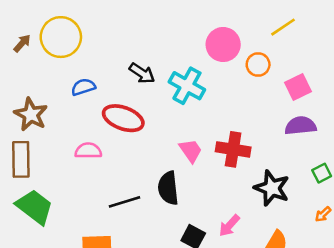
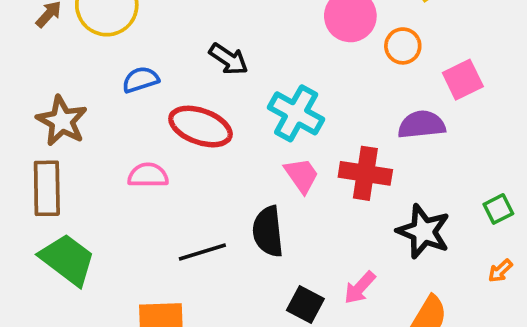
cyan cross: (187, 86) -> (296, 113), moved
purple semicircle: (301, 126) -> (422, 125), moved

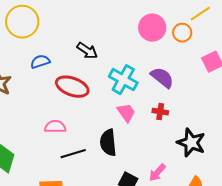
orange circle: (403, 46) -> (182, 33), moved
purple semicircle: (422, 125) -> (162, 78), moved, turned 45
red cross: (365, 173) -> (160, 112), size x0.6
pink semicircle: (148, 175) -> (55, 127), moved

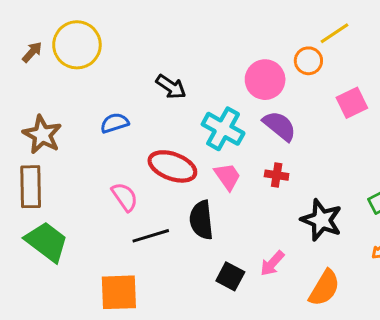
pink circle: (152, 28) -> (265, 80), moved
blue semicircle: (40, 62) -> (115, 123), moved
red ellipse: (72, 87) -> (172, 166), moved
pink semicircle: (55, 127) -> (125, 197), turned 55

